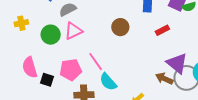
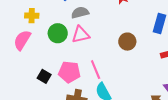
pink semicircle: (30, 67) -> (22, 40), moved, turned 35

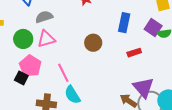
pink pentagon: (69, 72) -> (30, 66), moved, turned 30
black square: (44, 76) -> (21, 78), moved

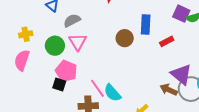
blue rectangle: (124, 23) -> (146, 25), moved
pink triangle: (46, 39) -> (78, 42), turned -36
pink line: (63, 73) -> (97, 88), moved

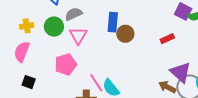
blue rectangle: (146, 25) -> (113, 22), moved
green circle: (55, 46) -> (54, 27), moved
pink pentagon: (66, 71) -> (66, 64), turned 30
black square: (59, 84) -> (29, 82), moved

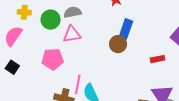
blue rectangle: (113, 22) -> (126, 29), moved
pink triangle: (78, 36) -> (72, 34), turned 36
pink line: (96, 83) -> (78, 84), turned 30

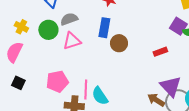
yellow cross: (24, 12) -> (21, 27), turned 32
blue rectangle: (126, 29) -> (104, 28), moved
pink pentagon: (53, 59) -> (57, 82), moved

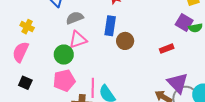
green circle: (48, 30) -> (64, 55), moved

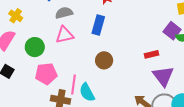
brown circle: (125, 41) -> (104, 60), moved
green circle: (64, 55) -> (35, 47), moved
purple triangle: (178, 83) -> (163, 76), moved

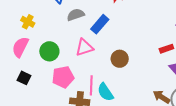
blue rectangle: (98, 25) -> (100, 24), moved, turned 30
pink triangle: (65, 35) -> (84, 48), moved

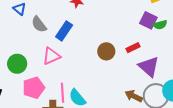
gray semicircle: (76, 15) -> (39, 24), turned -102
brown circle: (120, 59) -> (106, 51), moved

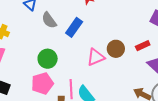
pink triangle: (51, 56) -> (96, 57), moved
green circle: (17, 64) -> (48, 59), moved

